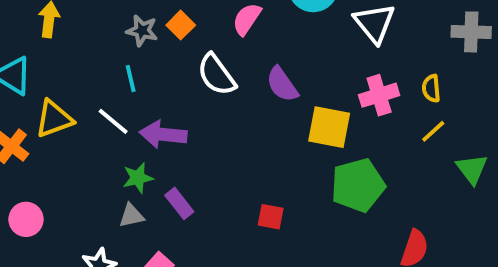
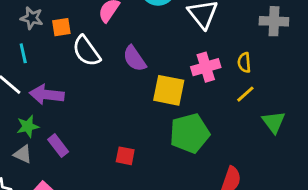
orange square: (181, 25) -> (61, 27), moved, turned 36
gray triangle: (131, 216) -> (23, 154), turned 36

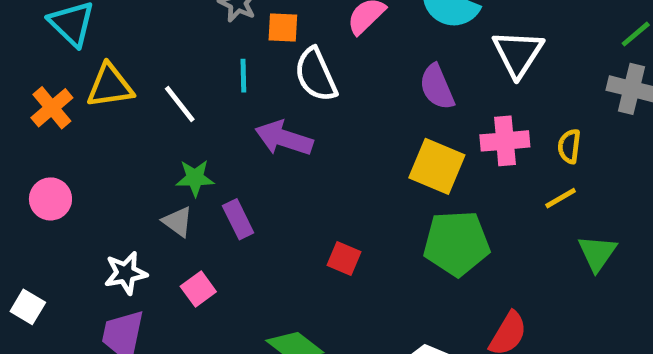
cyan line: (23, 53) -> (243, 76), moved
purple semicircle: (134, 59) -> (437, 87), moved
purple arrow: (47, 95) -> (284, 138), moved

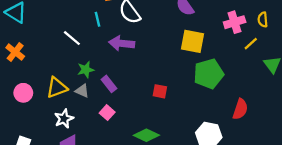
yellow triangle: (110, 86) -> (57, 88), moved
pink cross: (505, 141) -> (235, 22), moved
yellow semicircle: (569, 146) -> (263, 20), moved
pink square: (198, 289) -> (107, 113), moved

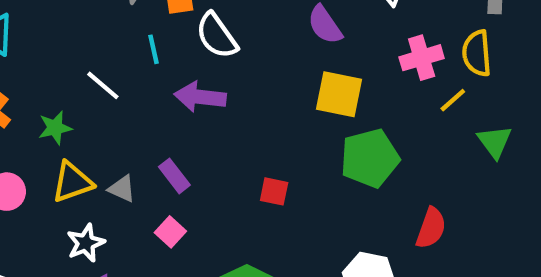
yellow semicircle: (263, 20) -> (477, 53), size x1.5
green star: (86, 70) -> (55, 128), moved

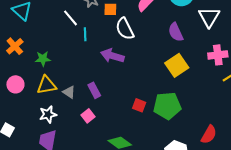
cyan line: (154, 49) -> (85, 34), moved
white line: (103, 85) -> (70, 18), moved
yellow square: (339, 94) -> (177, 65), turned 35
green pentagon: (370, 158) -> (167, 106), moved

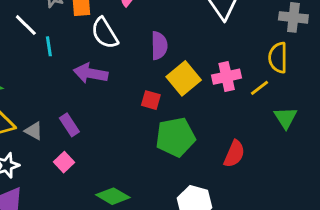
purple semicircle: (176, 32) -> (159, 46), moved, turned -150
pink cross: (218, 55) -> (227, 77), moved
red square: (139, 105) -> (151, 100), moved
red semicircle: (209, 134) -> (234, 154), moved

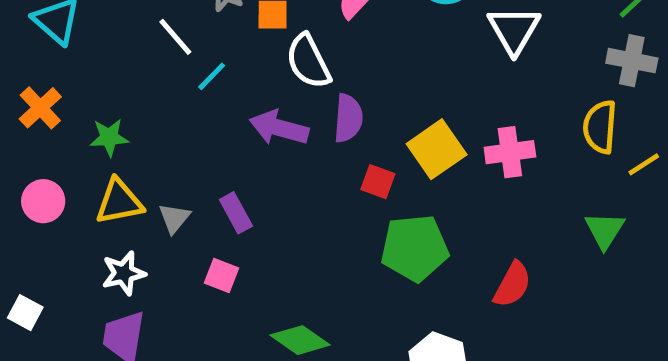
cyan line: (49, 46) -> (212, 76), turned 48
purple semicircle: (159, 46) -> (348, 118), moved
yellow line: (260, 88) -> (644, 164), moved
gray triangle: (34, 131) -> (174, 218), turned 36
pink square: (64, 162) -> (222, 275), turned -30

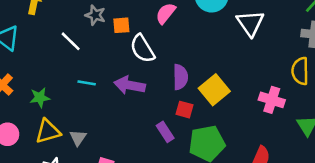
cyan line: (212, 76) -> (87, 83), moved, turned 60
purple semicircle: (348, 118) -> (180, 77), moved
pink cross: (510, 152) -> (272, 100), moved, turned 30
purple rectangle: (236, 213) -> (165, 132), moved

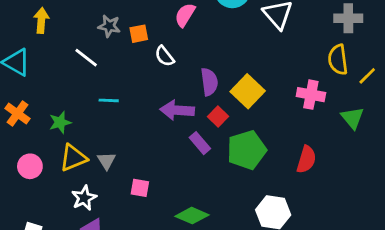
white semicircle: (142, 49) -> (164, 56), size x0.7
purple arrow: (130, 85) -> (177, 110), moved
red square: (184, 110) -> (218, 116), turned 36

